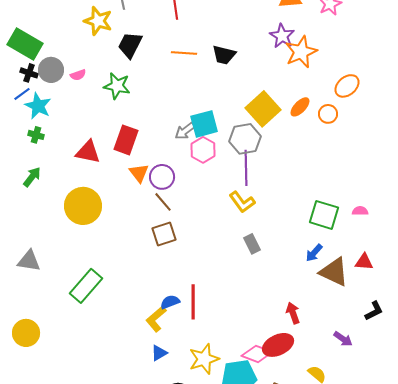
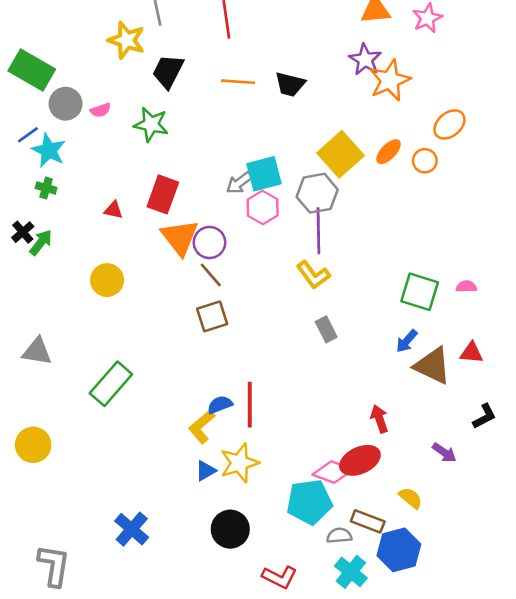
black cross: (29, 73) -> (23, 232), moved, turned 30
red triangle: (88, 152) -> (114, 210), size x0.6
orange triangle: (139, 173) -> (180, 237), size x1.5
yellow circle: (83, 206) -> (107, 280), size x0.7
yellow star: (204, 359) -> (239, 463), moved

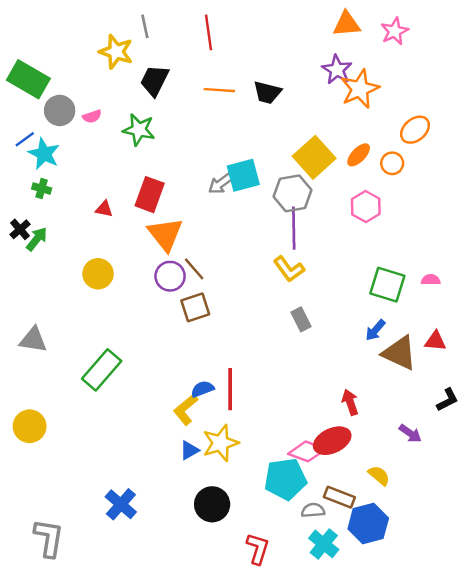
pink hexagon: (263, 207) -> (366, 207), moved
purple circle: (210, 242) -> (170, 276), moved
red L-shape: (280, 577) -> (258, 549), turned -100

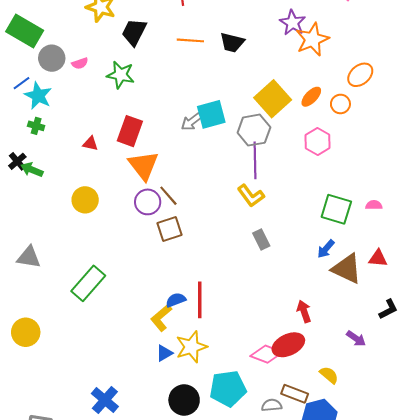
green arrow: (37, 239) -> (32, 170), turned -105
cyan pentagon: (285, 479) -> (228, 389), moved

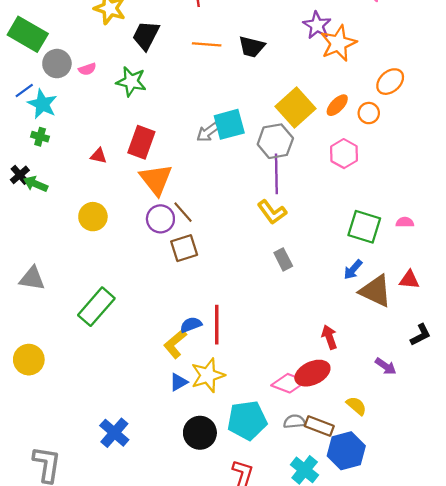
gray semicircle: (272, 405) -> (294, 421), moved

